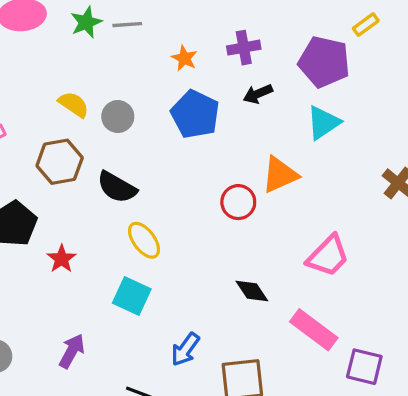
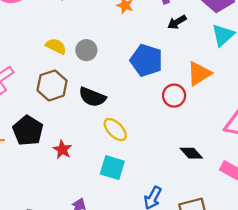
blue pentagon: (195, 114) -> (146, 60), moved

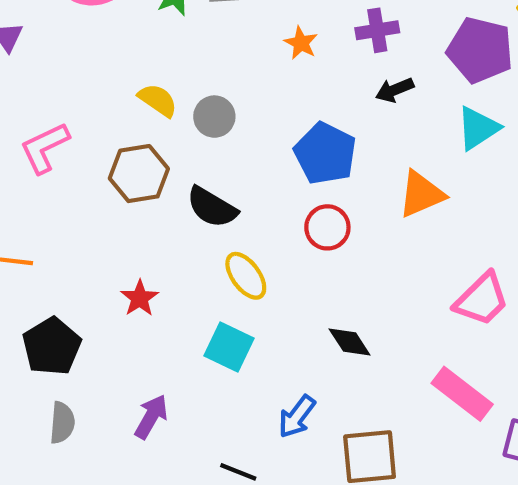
red circle: (174, 96) -> (327, 227), moved
black pentagon: (28, 131) -> (52, 346), moved
black diamond: (191, 153) -> (350, 342), moved

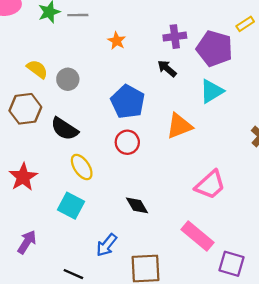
purple cross: (377, 30) -> (175, 37), moved
black arrow: (395, 90) -> (167, 68), turned 60
red star: (140, 298) -> (23, 177), size x1.4

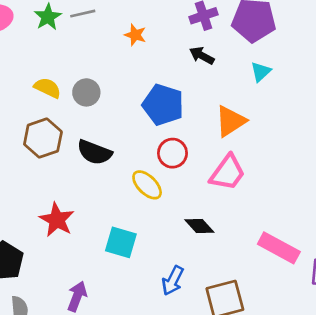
cyan triangle: (212, 91) -> (261, 72), size x0.7
yellow ellipse: (82, 167) -> (147, 185), moved
pink trapezoid: (210, 185) -> (228, 173), moved

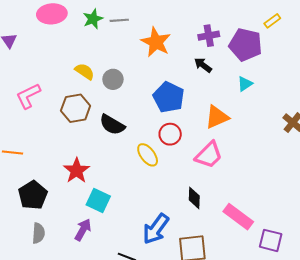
orange star: (135, 35) -> (156, 42), size x1.8
black diamond: (199, 226) -> (194, 198), moved, turned 35
cyan square: (121, 242) -> (98, 200), moved
blue arrow: (173, 281) -> (156, 229), size x1.4

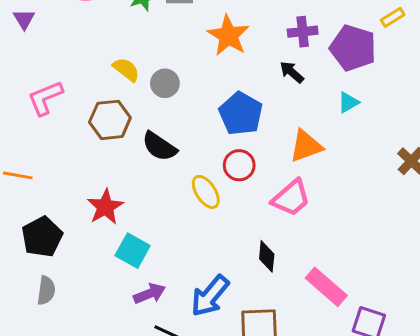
purple arrow: (83, 230) -> (150, 294), moved, turned 35

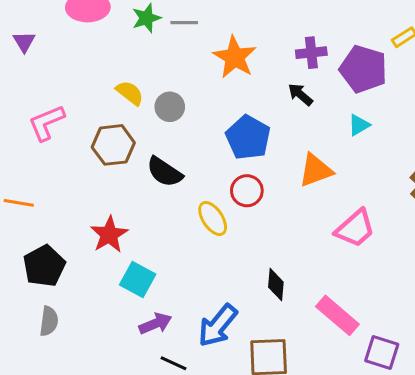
pink trapezoid: (291, 198) -> (355, 228), moved

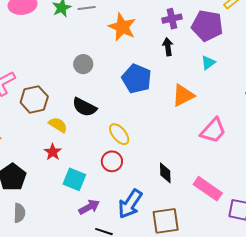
yellow semicircle: (130, 93) -> (58, 125), moved
black arrow: (300, 94) -> (168, 47), turned 48
brown hexagon: (113, 145) -> (34, 99), moved
red circle: (247, 191) -> (112, 161), moved
red star: (109, 235) -> (53, 152), size x0.7

